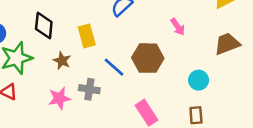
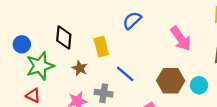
pink arrow: (178, 27) -> (181, 39), size x1.6
brown hexagon: (148, 58) -> (171, 81), moved

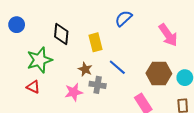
blue circle: (22, 44) -> (17, 25), moved
brown star: (80, 68) -> (85, 69), moved

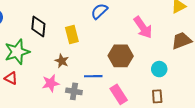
blue line: (117, 67) -> (93, 76), moved, turned -42
brown hexagon: (159, 73) -> (121, 56), moved
gray cross: (98, 85) -> (74, 91), moved

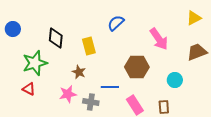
brown rectangle: (157, 96) -> (164, 107), moved

